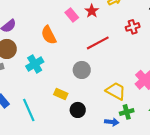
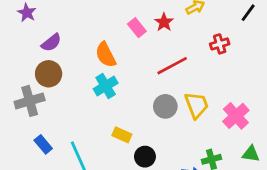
cyan cross: (35, 64) -> (106, 86), moved
gray circle: (82, 70) -> (165, 106), moved
yellow trapezoid: (116, 91) -> (197, 105), moved, turned 40

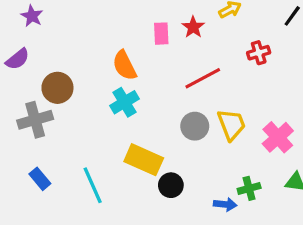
pink rectangle: (137, 28) -> (161, 34), turned 36
purple semicircle: (51, 43) -> (18, 59), moved
yellow rectangle: (122, 135) -> (144, 160), size x1.6
blue rectangle: (43, 144) -> (40, 179), moved

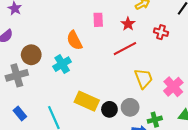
red star: (193, 27) -> (128, 24), moved
red cross: (259, 53) -> (161, 32), turned 32
cyan cross: (125, 102) -> (62, 64), moved
gray circle: (195, 126) -> (130, 107), moved
black circle: (171, 185) -> (109, 109), moved

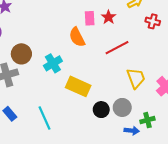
red star: (128, 24) -> (109, 17), moved
red cross: (161, 32) -> (153, 21), moved
orange semicircle: (74, 40) -> (77, 37), moved
yellow rectangle: (87, 101) -> (78, 86), moved

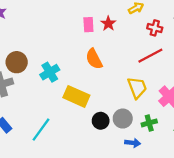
orange semicircle: (77, 37) -> (94, 59), moved
red line: (117, 48) -> (150, 56), moved
cyan line: (44, 118) -> (41, 130), turned 60
green cross: (147, 120) -> (149, 123), moved

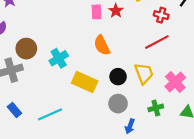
gray circle: (123, 119) -> (118, 104), moved
black circle: (101, 121) -> (118, 77), moved
cyan line: (41, 130) -> (50, 114), turned 30
blue arrow: (133, 143) -> (130, 126), moved, turned 104

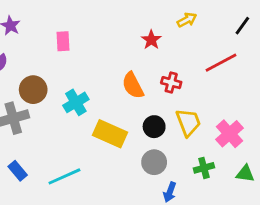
pink rectangle: (96, 12) -> (63, 41), moved
red cross: (161, 15) -> (171, 83), moved
red line: (157, 42) -> (221, 63), moved

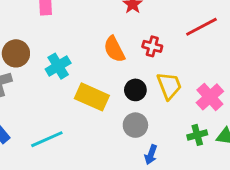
green cross: (204, 168) -> (197, 135), moved

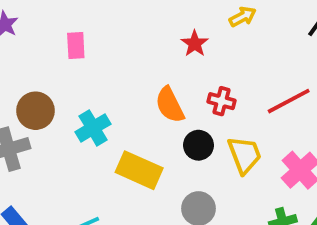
red line: (201, 27) -> (289, 101), moved
black circle: (135, 90) -> (199, 145), moved

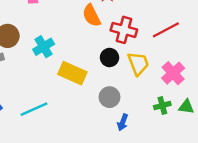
red cross: (222, 101) -> (124, 30), size x1.5
orange semicircle: (170, 105) -> (92, 16), moved

